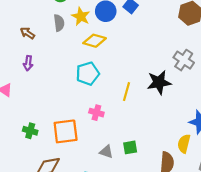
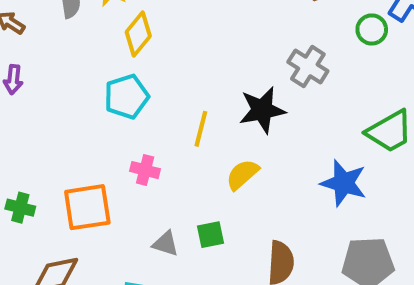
yellow diamond: (95, 41) -> (138, 34), turned -65
yellow semicircle: (184, 144) -> (242, 174), moved, turned 36

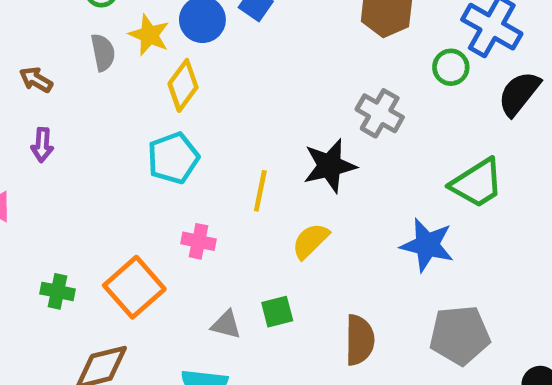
orange square: (87, 207) -> (134, 287), turned -30

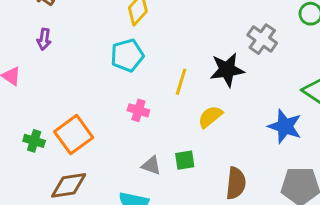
orange square: (134, 287) -> (74, 135), moved
green cross: (57, 291) -> (34, 141), moved

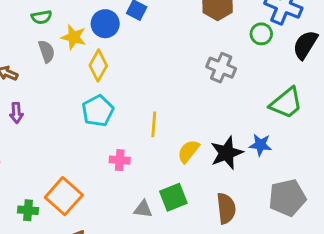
black star: (227, 70) -> (227, 153), moved
blue star: (285, 126) -> (260, 145), size x0.7
green square: (185, 160) -> (173, 197), size x1.4

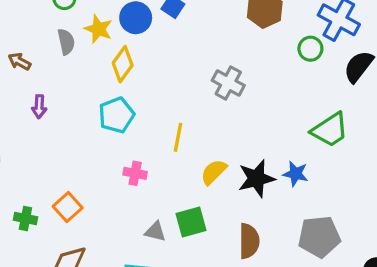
gray cross: (221, 68) -> (228, 83), moved
purple arrow: (16, 113) -> (39, 107), moved
orange square: (64, 196) -> (68, 207), size x0.7

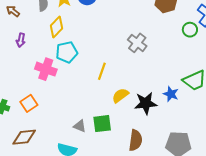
yellow diamond: (123, 64) -> (56, 27), moved
pink cross: (135, 173) -> (46, 69), moved, size x1.5
blue star: (296, 174) -> (171, 94), moved

